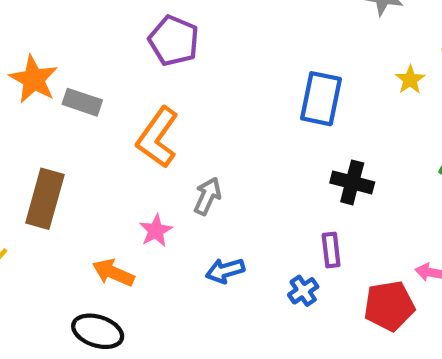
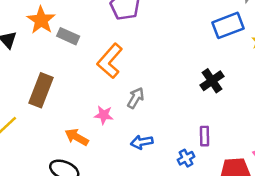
blue rectangle: (321, 99) -> (228, 25), moved, turned 52
black cross: (352, 182) -> (212, 81), moved, turned 35
pink star: (156, 231) -> (104, 115), turned 30

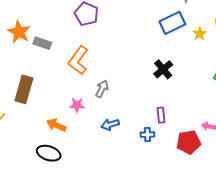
blue cross: (186, 158) -> (147, 135), turned 32

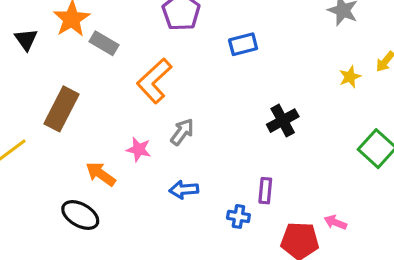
blue rectangle: (172, 23) -> (243, 44), moved, size x0.7

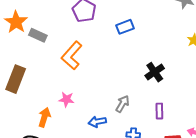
gray arrow: (182, 132) -> (122, 104), moved
orange arrow: (101, 174) -> (44, 117), turned 78
purple rectangle: (265, 191) -> (159, 111), moved

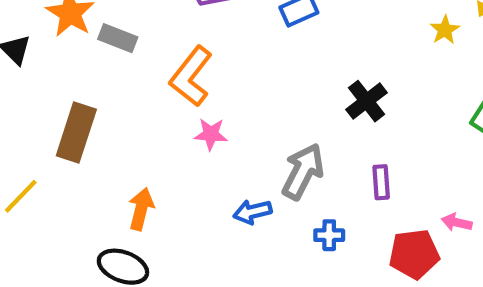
pink star: (66, 99) -> (211, 134), moved
gray arrow: (122, 104) -> (303, 171), size x1.5

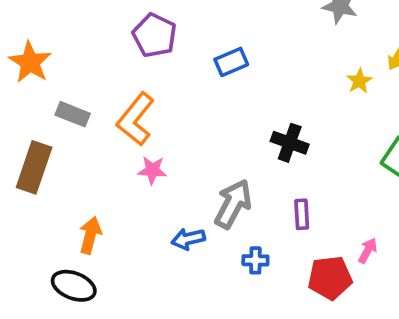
gray rectangle: (118, 38) -> (73, 114), moved
black cross: (366, 101) -> (290, 143), turned -33
pink arrow: (457, 222) -> (368, 251), turned 105

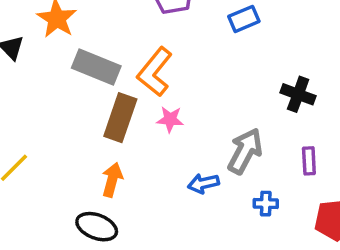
gray rectangle: (73, 114) -> (96, 67), size x1.5
brown rectangle: (34, 167) -> (120, 118), moved

